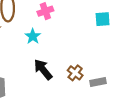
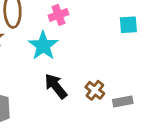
cyan star: (33, 36) -> (43, 46), size x1.5

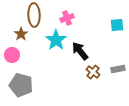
black arrow: (56, 86) -> (80, 51), moved
gray rectangle: (123, 102) -> (118, 69), moved

